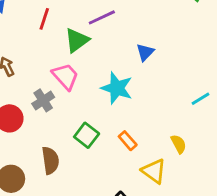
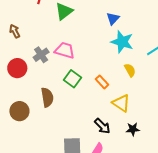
pink trapezoid: (65, 76) -> (65, 50), moved, turned -30
cyan star: (117, 88) -> (122, 42), moved
yellow semicircle: (179, 144) -> (130, 70), moved

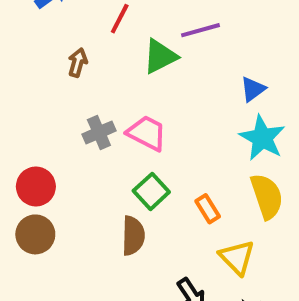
brown arrow: (15, 31) -> (78, 63), moved, turned 32
red circle: (17, 68) -> (36, 186), moved
yellow semicircle: (130, 70) -> (267, 196), size x1.6
brown semicircle: (47, 97) -> (133, 236), moved

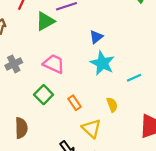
pink trapezoid: (147, 133) -> (54, 64), moved
yellow semicircle: (267, 196) -> (112, 105), moved, size x0.6
brown semicircle: (133, 236) -> (21, 128), moved

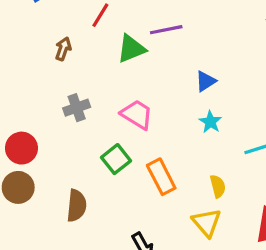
cyan star: (102, 63) -> (210, 122), size x0.6
orange rectangle: (74, 103) -> (161, 177), size x1.5
yellow triangle: (91, 128) -> (207, 223), moved

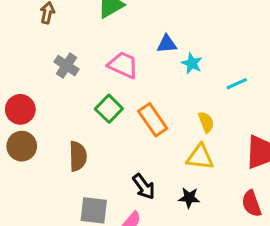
blue triangle: (206, 81) -> (167, 44), moved, turned 35
gray cross: (77, 108) -> (67, 66), turned -30
yellow triangle: (207, 223) -> (200, 157), turned -36

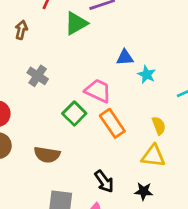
pink trapezoid: (123, 65) -> (98, 91), moved
brown semicircle: (78, 156) -> (47, 155), turned 100

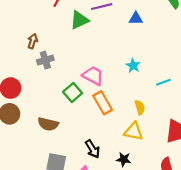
brown arrow: (21, 30) -> (33, 41), moved
blue triangle: (125, 58) -> (136, 18), moved
gray cross: (38, 76) -> (45, 60), turned 35

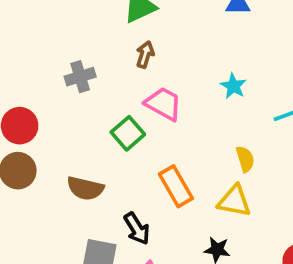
brown arrow: (33, 41) -> (145, 54), moved
orange rectangle: (103, 103) -> (176, 186), moved
black arrow: (93, 149) -> (137, 229), moved

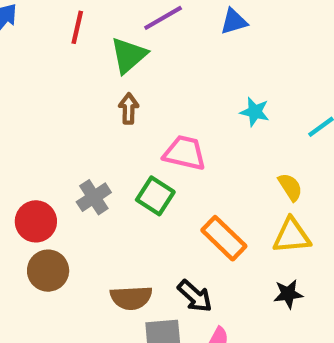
brown arrow: (145, 54) -> (129, 109), moved
gray cross: (80, 77) -> (94, 197), moved
brown semicircle: (85, 188) -> (131, 298), moved

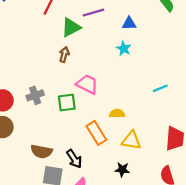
cyan star: (255, 112) -> (124, 49), moved
yellow semicircle: (290, 187) -> (117, 114), moved, turned -72
green square: (155, 196) -> (67, 103), turned 36

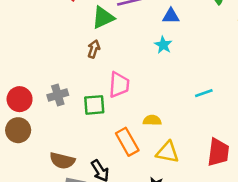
pink trapezoid: (87, 84) -> (119, 85), turned 65

